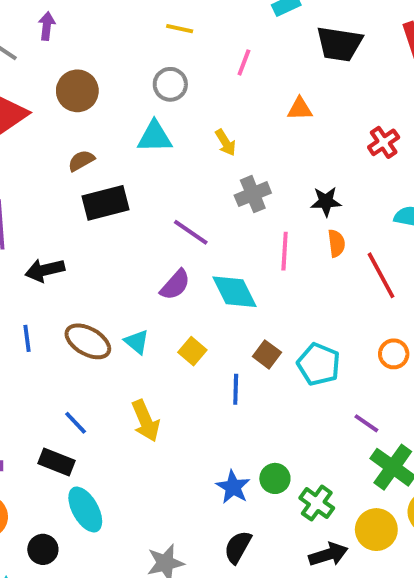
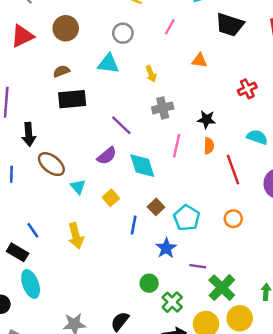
black arrow: (45, 270) -> (29, 134), turned -90
brown ellipse: (88, 341) -> (51, 164), moved
purple line: (366, 423) -> (198, 266), moved, turned -35
blue star: (233, 487) -> (166, 248), moved

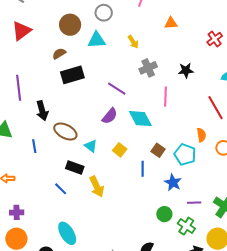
brown circle: (66, 28) -> (70, 25), moved
orange semicircle: (209, 146) -> (201, 135), moved
black rectangle: (18, 252) -> (75, 168), moved
purple line: (198, 266) -> (194, 203), moved

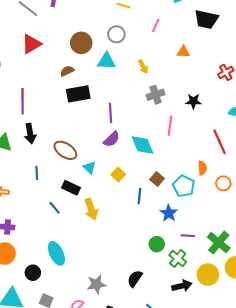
purple line: (117, 89) -> (111, 113), moved, turned 48
black arrow: (42, 111) -> (30, 134), moved
blue line: (34, 146) -> (37, 173), moved

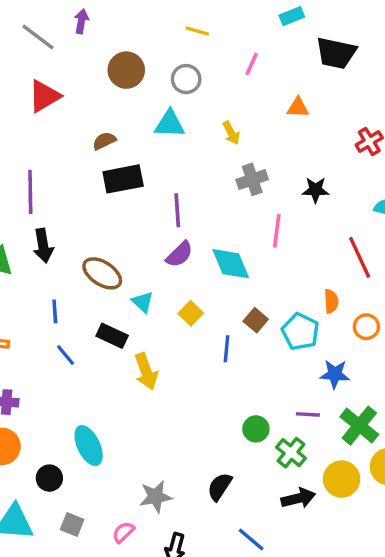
brown circle: (81, 43) -> (126, 70), moved
blue line: (55, 208) -> (65, 355), moved
blue star: (169, 213) -> (335, 374), moved, turned -30

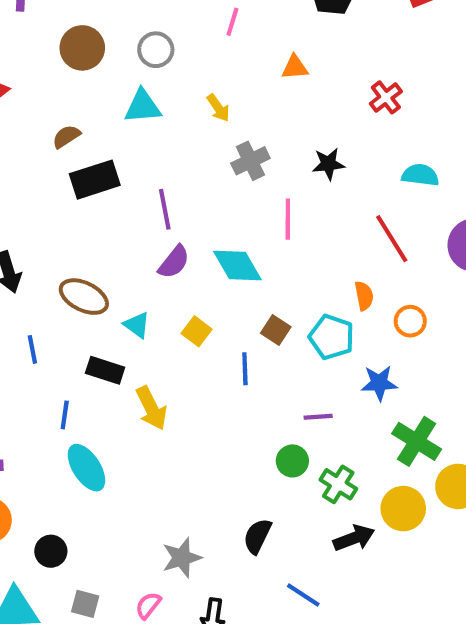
blue line: (65, 355) -> (65, 415), moved, turned 55
purple line: (308, 414) -> (318, 417), moved
cyan ellipse: (89, 446) -> (86, 468), moved

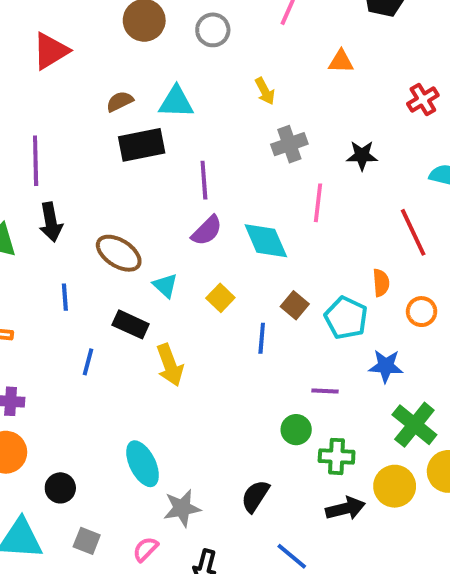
cyan triangle: (143, 106) -> (176, 102), moved
cyan ellipse: (86, 468) -> (143, 464), moved
green cross: (338, 484) -> (337, 456), turned -36

